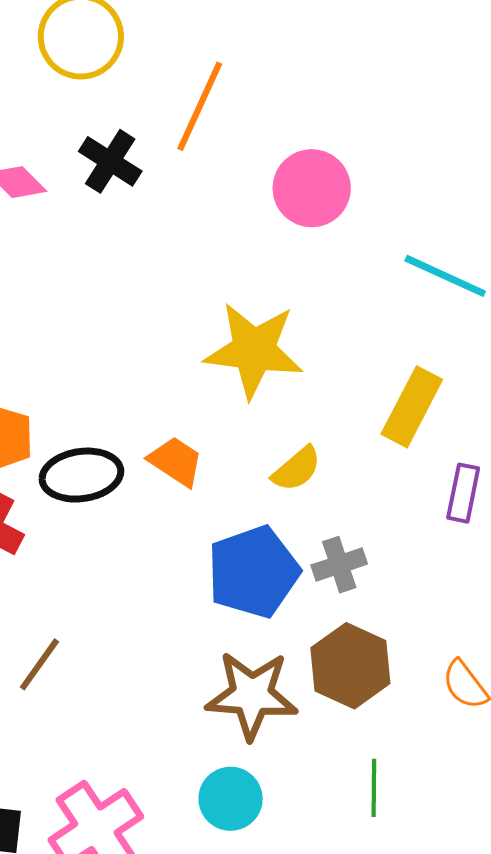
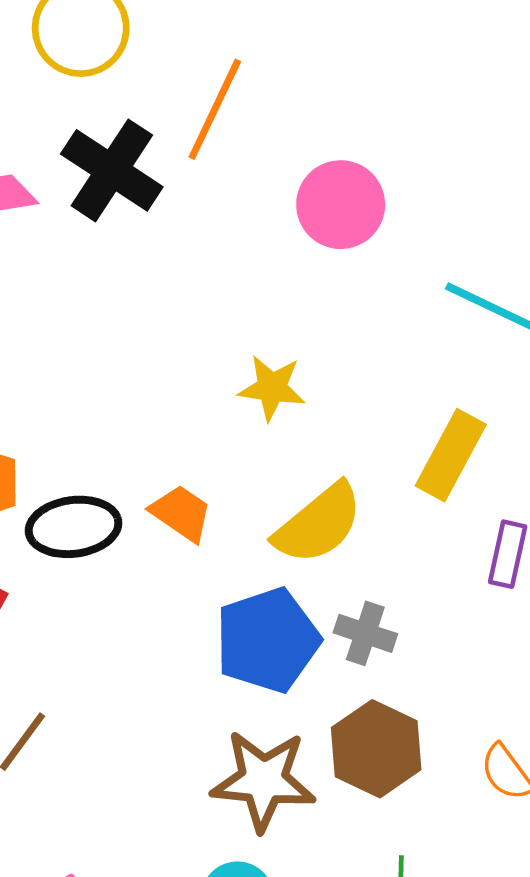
black cross: (110, 161) -> (112, 170), size x1.4
yellow star: (254, 350) -> (272, 388), size x0.6
yellow semicircle: (297, 469) -> (318, 524), size x1.6
gray cross: (339, 565) -> (365, 633), turned 36

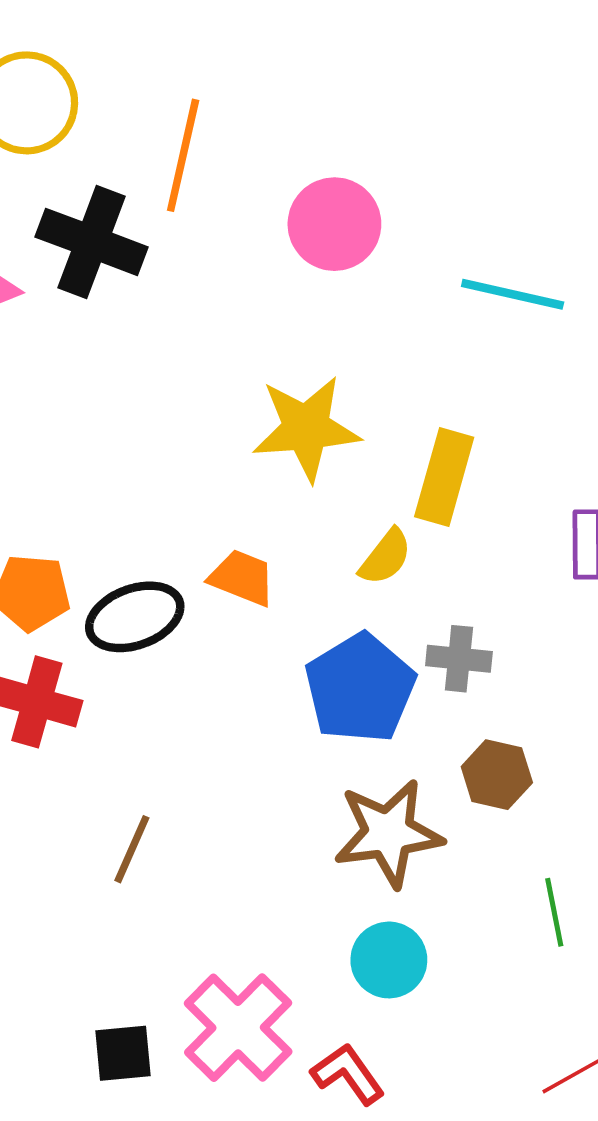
yellow star: (272, 388) -> (306, 428), size x1.5
yellow rectangle: (451, 455) -> (444, 477), moved
yellow semicircle: (318, 524) -> (386, 557), size x0.6
brown hexagon: (376, 749) -> (497, 775), size x0.7

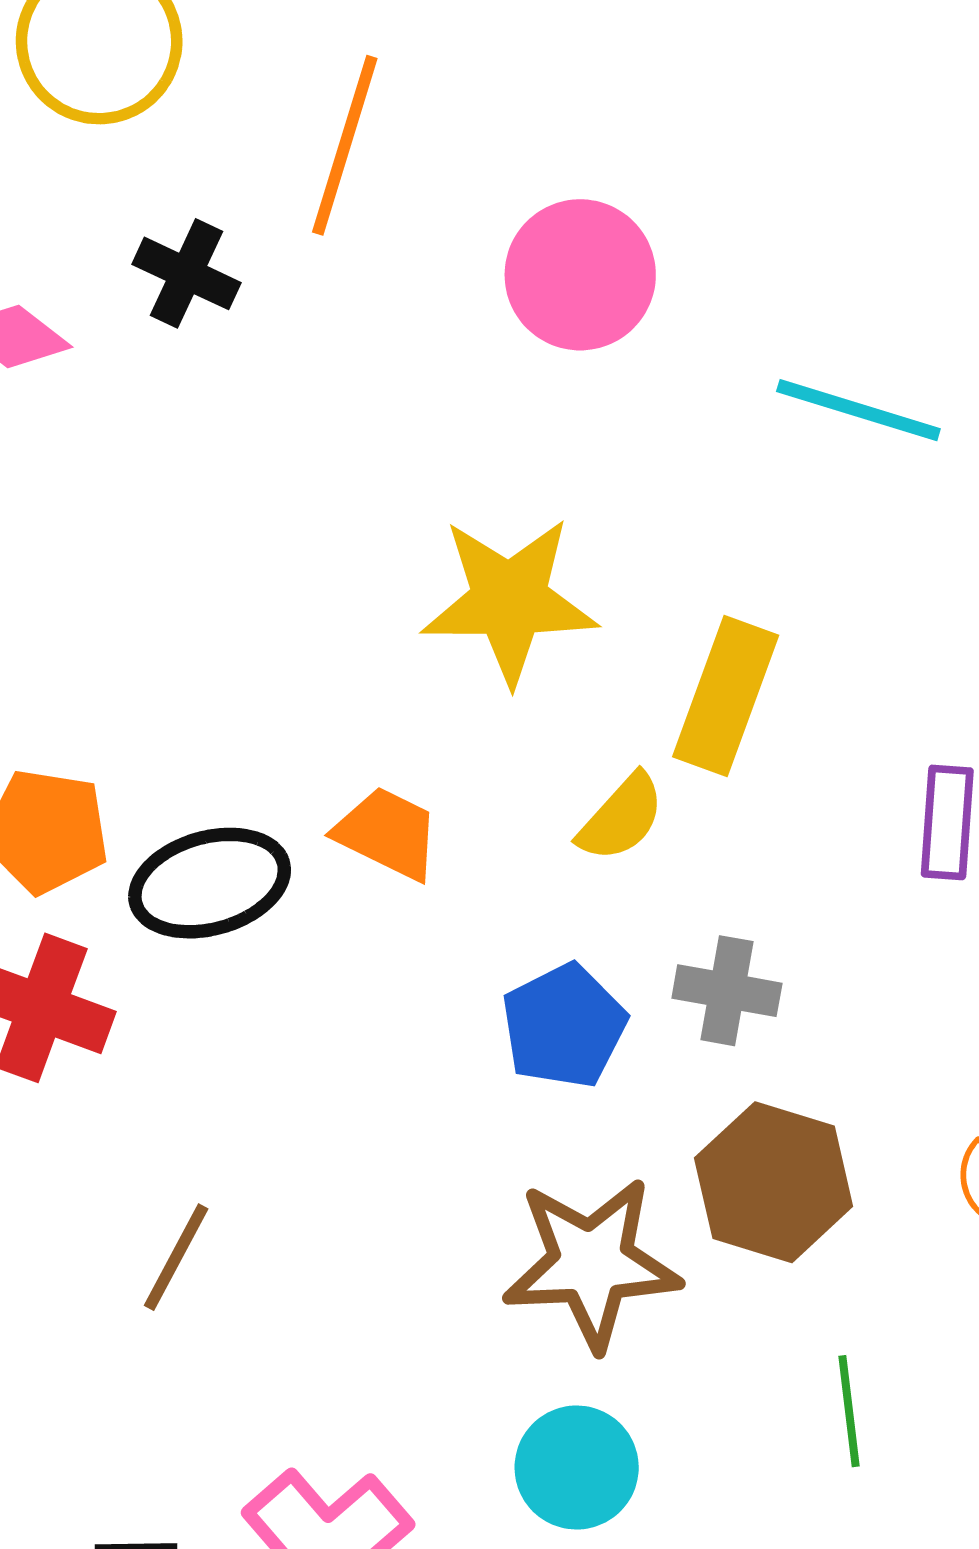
black cross: (92, 242) -> (186, 273), size x0.6
blue pentagon: (360, 688) -> (564, 1026), size x0.7
brown hexagon: (497, 775) -> (774, 1182), size x1.4

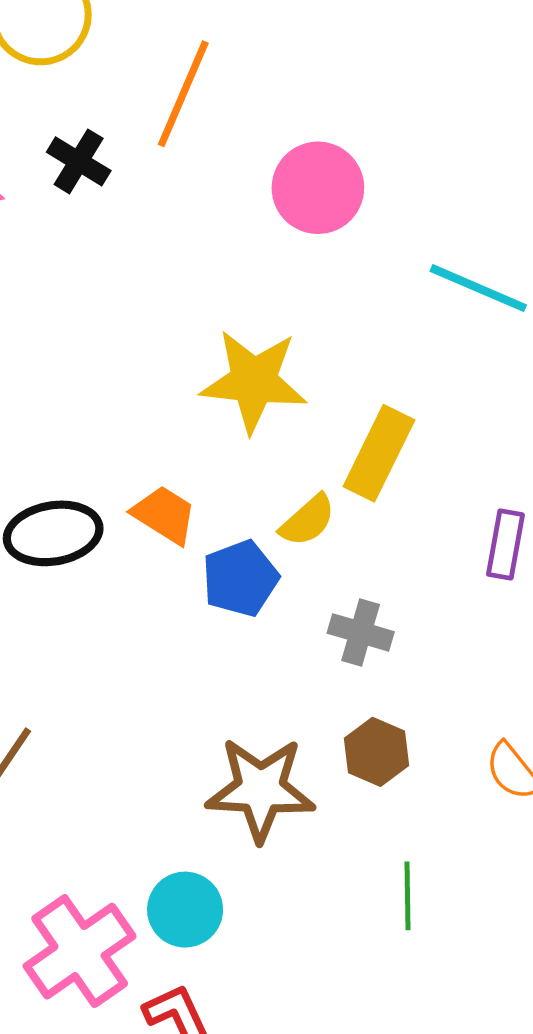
blue pentagon: (564, 1026) -> (240, 578), moved
brown hexagon: (774, 1182) -> (376, 752), size x0.7
cyan circle: (577, 1468) -> (185, 910), moved

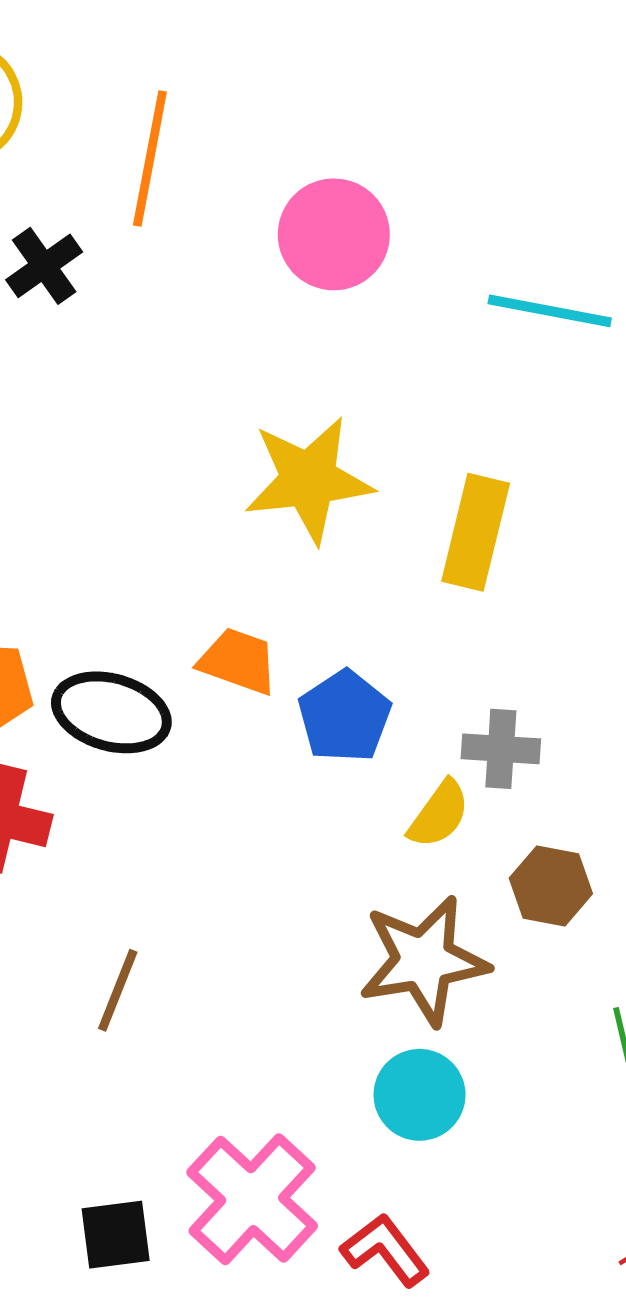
black cross: (79, 161) -> (44, 266), turned 36
yellow semicircle: (308, 520) -> (439, 814), moved
black ellipse: (53, 533) -> (111, 712), turned 38
cyan circle: (185, 910) -> (420, 1095), moved

